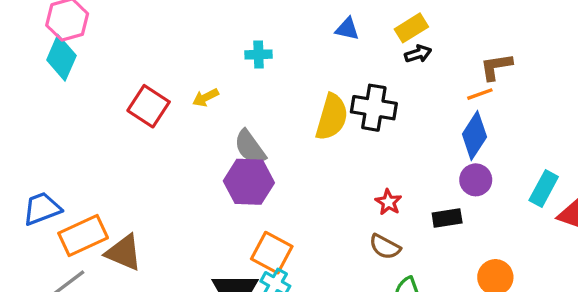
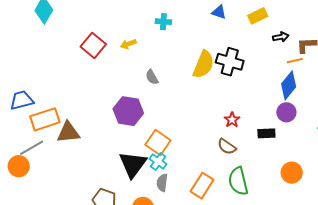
black arrow: (418, 54) -> (281, 37), moved
gray semicircle: (250, 147) -> (152, 77), size x0.7
purple hexagon: (249, 182) -> (128, 111), moved
brown triangle: (124, 253) -> (68, 132), turned -35

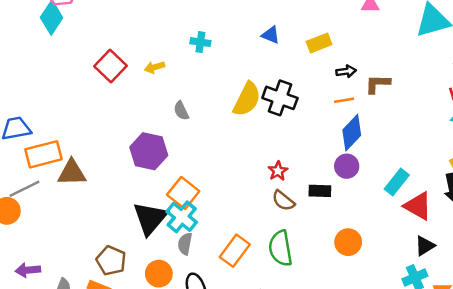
orange line: (295, 61) -> (344, 100), moved
brown semicircle: (227, 147) -> (283, 201), moved
cyan cross: (158, 162) -> (182, 217), size x1.4

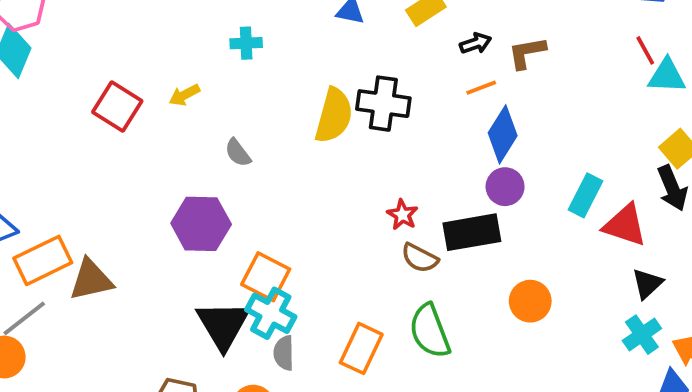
black rectangle: (320, 191) -> (472, 232), size x1.6

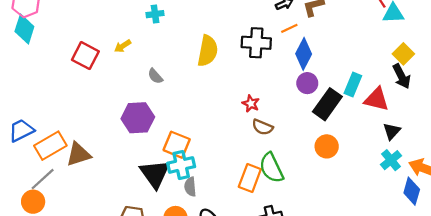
black cross: (383, 104) -> (256, 43), moved
black rectangle: (472, 232) -> (327, 104), moved, turned -40
cyan cross: (271, 313) -> (181, 165), turned -36
orange rectangle: (361, 348) -> (250, 178), moved

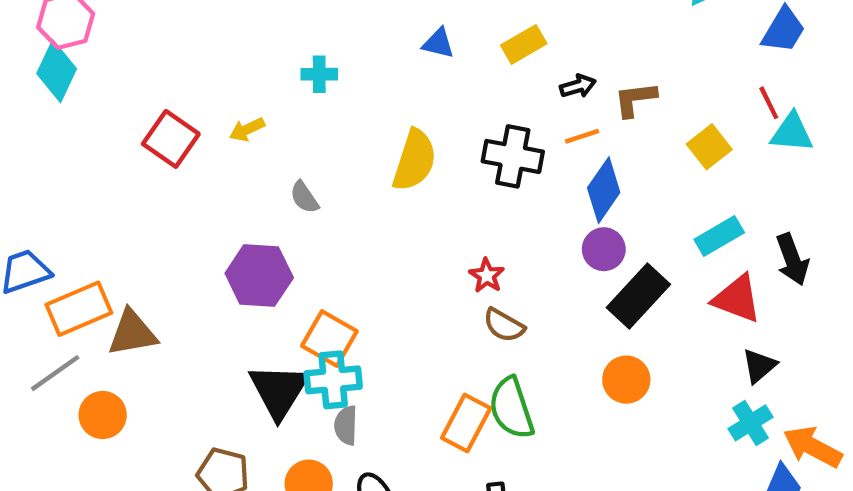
yellow square: (403, 54) -> (709, 147), moved
cyan rectangle: (353, 84) -> (719, 236), moved, turned 30
orange circle: (33, 202) -> (103, 415), moved

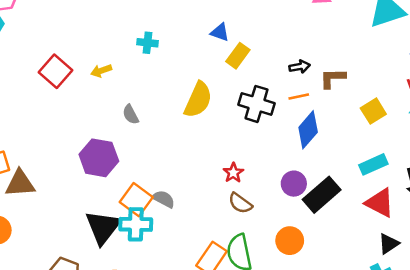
yellow rectangle: (524, 44) -> (238, 56), moved, turned -30
purple circle: (604, 249) -> (294, 184), moved
orange circle: (626, 380) -> (290, 241), moved
gray semicircle: (346, 425) -> (164, 199), moved, turned 110

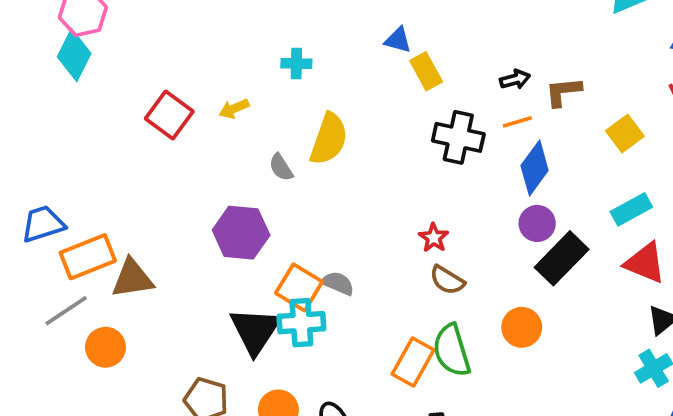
yellow rectangle: (238, 56) -> (426, 71), turned -60
yellow semicircle: (198, 100) -> (329, 139), moved
purple circle: (294, 184) -> (537, 223), moved

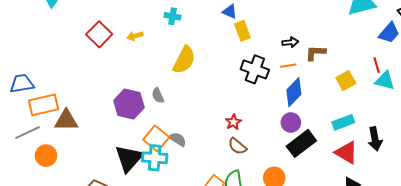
gray semicircle: (281, 167) -> (158, 96), moved

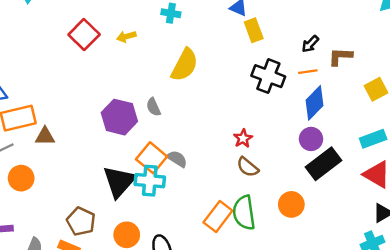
black arrow: (290, 42) -> (310, 44), turned 140
brown triangle: (66, 120) -> (45, 136), size x0.7

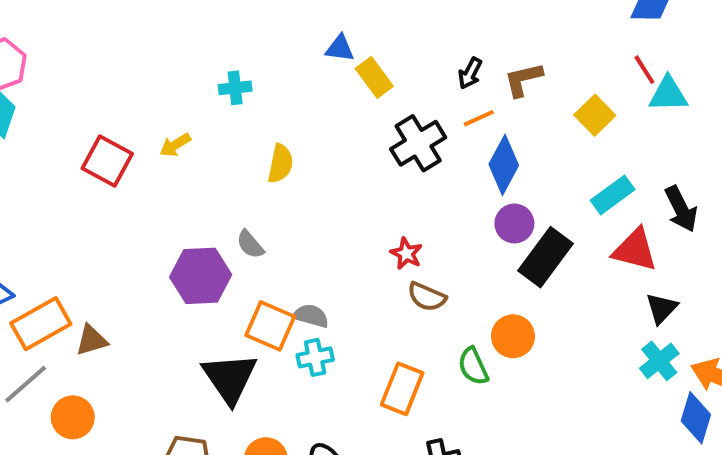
yellow semicircle: (185, 65) -> (280, 164), size x0.7
black cross: (268, 76) -> (418, 143), turned -36
cyan cross: (150, 181) -> (315, 357), moved, size x0.7
green semicircle: (244, 213) -> (473, 366), moved, size x0.7

